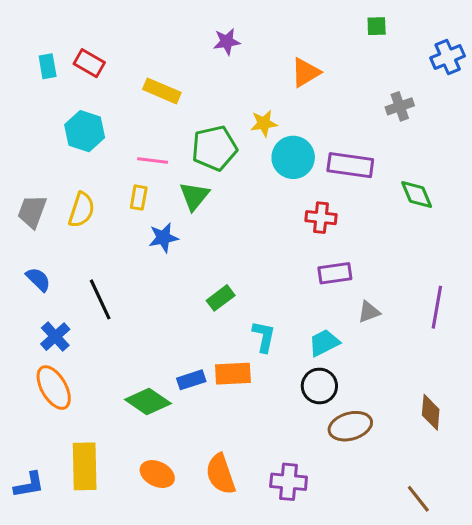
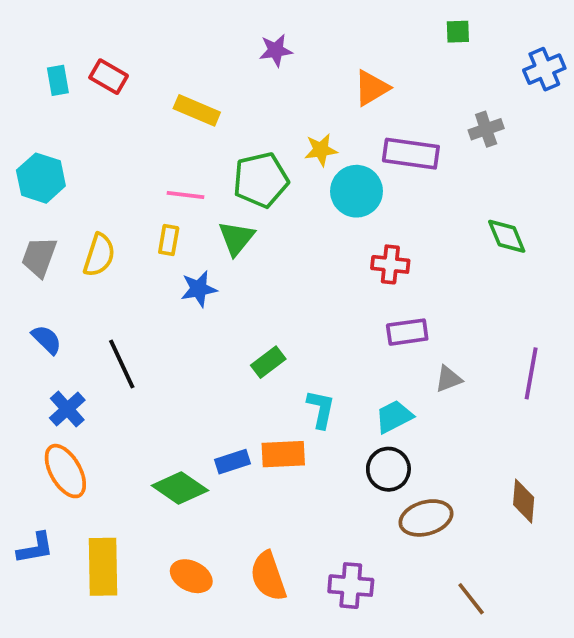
cyan hexagon: (85, 131) -> (41, 178), moved
purple rectangle: (350, 165) -> (411, 154), moved
blue L-shape: (29, 485) -> (35, 548), moved
brown line: (418, 499) -> (471, 599), moved

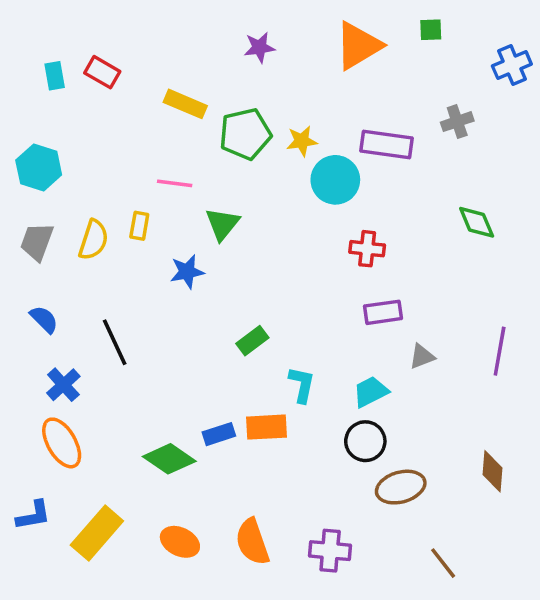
orange triangle: (372, 88) -> (358, 46), moved, size x1.4
green pentagon: (261, 180) -> (245, 134), moved
yellow rectangle: (169, 240) -> (139, 226), moved
yellow rectangle: (103, 567) -> (97, 533), turned 42

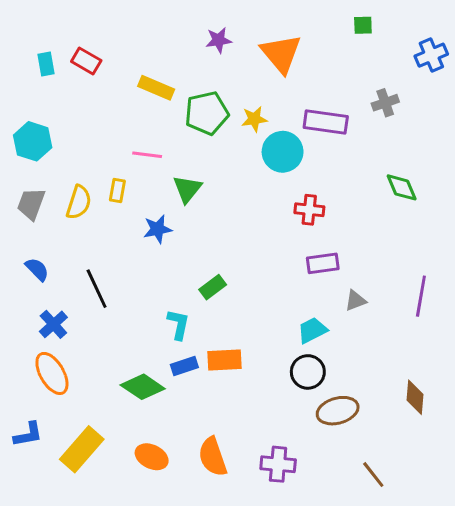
orange triangle: (358, 46) -> (281, 54), moved, turned -39
cyan L-shape: (302, 385) -> (178, 324), moved

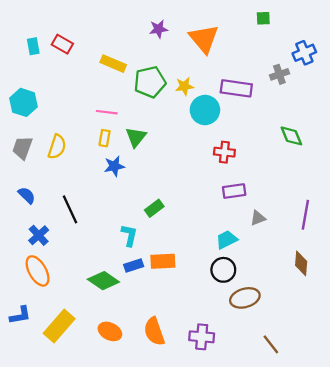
blue cross: (431, 55) -> (304, 53), moved
yellow rectangle: (117, 190) -> (105, 138), moved
brown diamond: (415, 397) -> (301, 263), moved

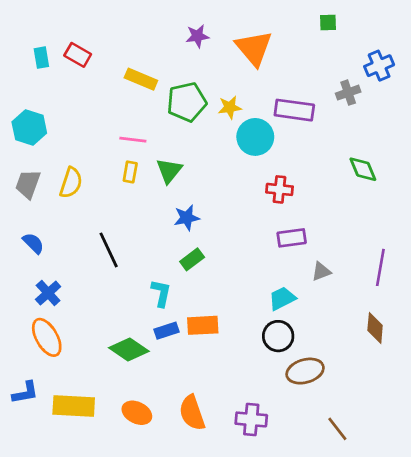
blue star: (114, 166) -> (187, 218), moved
black line: (70, 209) -> (109, 250), moved
yellow rectangle: (59, 326) -> (74, 406), turned 52

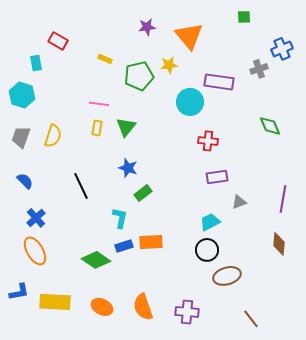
cyan rectangle: (41, 58) -> (36, 63), moved
yellow rectangle: (141, 79) -> (105, 59), size x0.6
yellow star: (230, 107) -> (169, 65), moved
blue star: (187, 218) -> (128, 168), moved, turned 30

